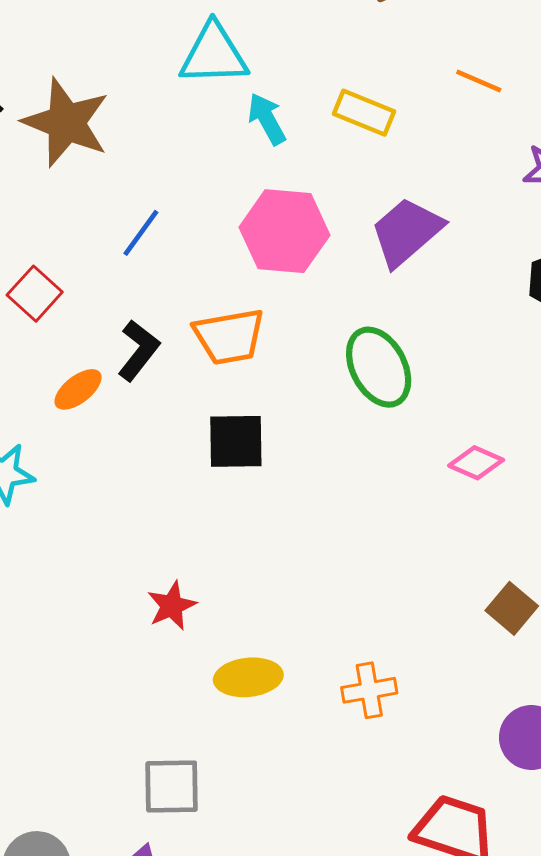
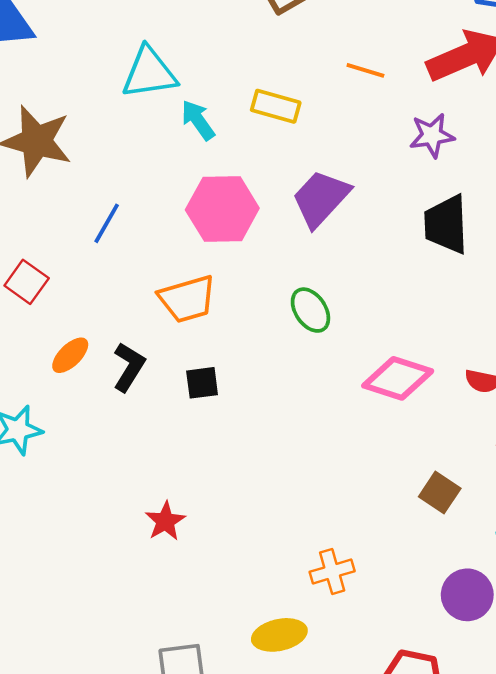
black L-shape: (139, 350) -> (129, 367), moved
green ellipse: (379, 367) -> (310, 310), size x0.7
black square: (236, 441) -> (202, 383), size x0.7
pink diamond: (476, 463) -> (398, 378), size x1.6
yellow ellipse: (248, 677) -> (279, 635), moved

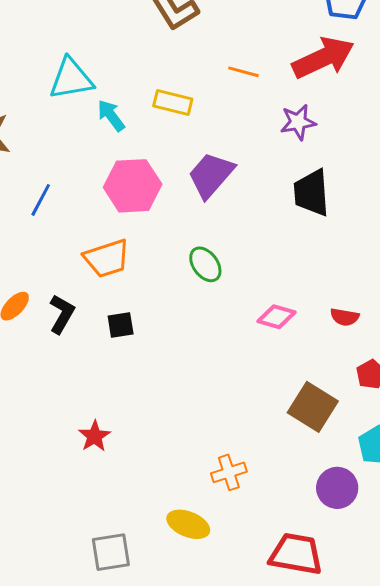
pink diamond: (398, 378) -> (277, 317), size x0.7
brown square: (440, 493) -> (313, 407), size x1.5
yellow ellipse: (279, 635) -> (188, 524), turned 36

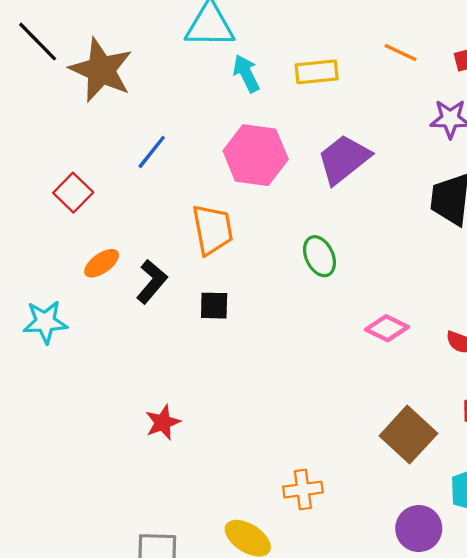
yellow rectangle: (173, 103) -> (317, 72), turned -30
orange trapezoid: (107, 258) -> (212, 230), turned -93

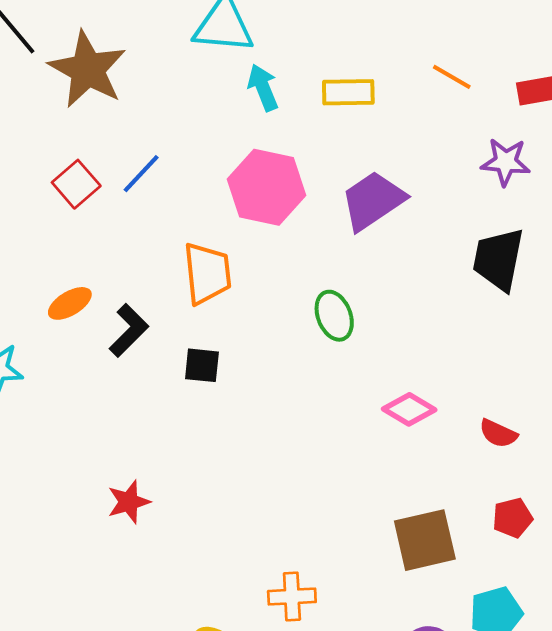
red square: (73, 193) -> (76, 184), moved
brown square: (408, 435) -> (425, 540), turned 30

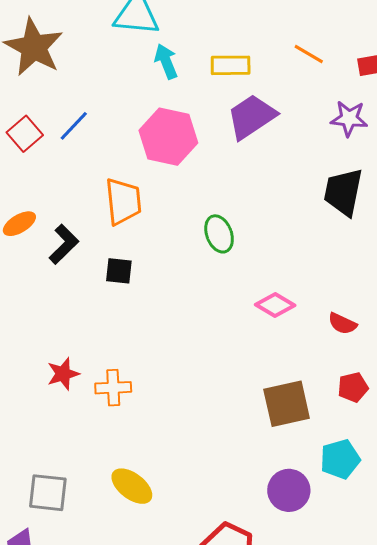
purple trapezoid: (373, 201) -> (252, 117), moved
orange cross: (292, 596) -> (113, 388), moved

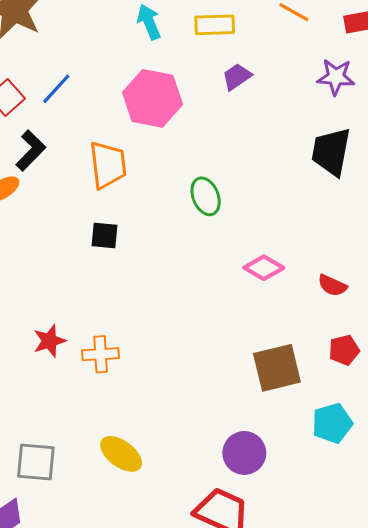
purple trapezoid: (252, 117) -> (237, 77), size x0.6
black L-shape: (64, 244) -> (31, 151), moved
purple circle: (289, 490) -> (244, 453), moved

